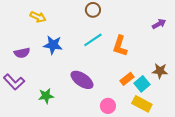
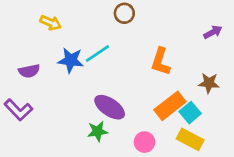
cyan line: (93, 40) -> (98, 54), moved
brown star: (160, 71) -> (209, 83), moved
orange rectangle: (127, 79) -> (170, 106), size x1.6
green star: (46, 96) -> (98, 131), moved

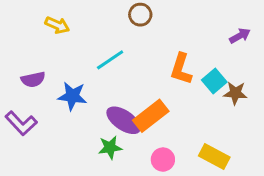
blue star: (71, 60) -> (72, 96), moved
orange rectangle: (170, 106) -> (151, 116), moved
cyan square: (190, 113) -> (214, 81), moved

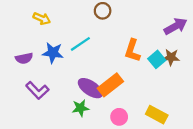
purple arrow: (240, 36) -> (175, 26), size x1.5
brown star: (235, 93) -> (171, 57), moved
blue star: (72, 96) -> (53, 53), moved
purple L-shape: (21, 123) -> (37, 90), moved

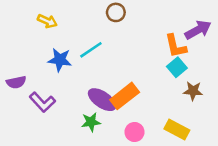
orange L-shape: (132, 51) -> (176, 46), moved, turned -30
brown star: (171, 57) -> (193, 91), moved
purple semicircle: (24, 58) -> (16, 82), moved

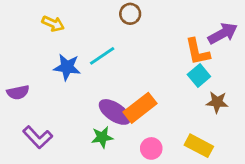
purple L-shape: (42, 102) -> (38, 137), moved

